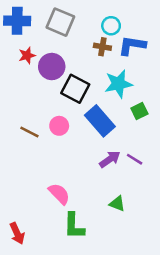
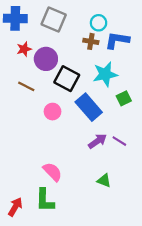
brown line: (29, 132) -> (26, 86), moved
green L-shape: (74, 226) -> (45, 200), moved
red arrow: (17, 233) -> (15, 207), turned -126

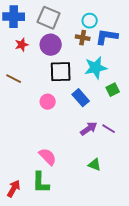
purple circle: (46, 59) -> (51, 45), moved
black square: (67, 79) -> (61, 72), turned -30
brown line: (26, 86) -> (14, 79), moved
blue rectangle: (89, 107) -> (81, 98), size x0.7

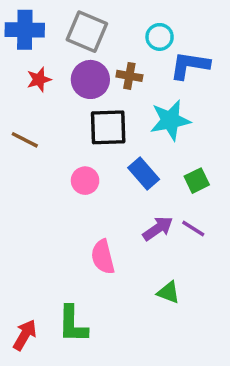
brown cross: (83, 38) -> (129, 76), moved
green square: (113, 90) -> (197, 181), moved
pink semicircle: (48, 157) -> (103, 257), moved, turned -150

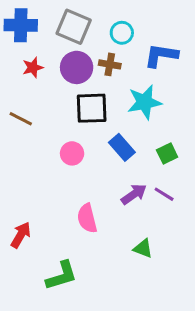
cyan circle: (160, 37) -> (122, 33), moved
green L-shape: (73, 324) -> (61, 276), turned -108
red arrow: (25, 335) -> (21, 235), moved

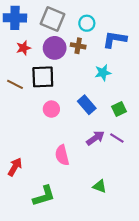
cyan star: (144, 102) -> (103, 73), size x0.7
black square: (92, 108) -> (43, 77), moved
green triangle: (143, 248) -> (100, 186), moved

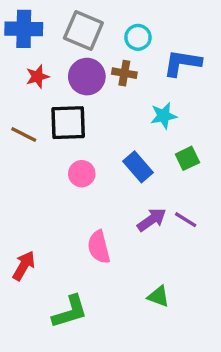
green square: (119, 109) -> (187, 158), moved

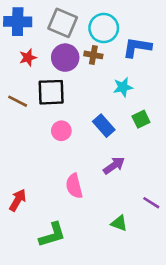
cyan circle: (138, 37) -> (104, 28), size x1.5
purple line: (186, 220) -> (151, 203), moved

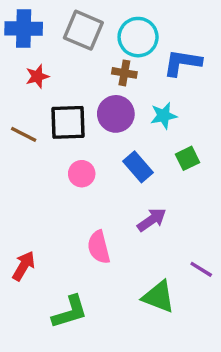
purple circle: (65, 58) -> (116, 114), moved
green triangle: (119, 223) -> (159, 297), size x1.5

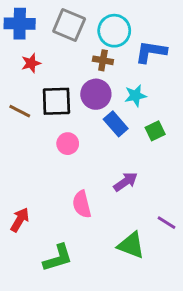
blue rectangle: (138, 167) -> (116, 124), moved

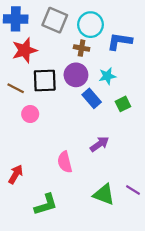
red star: (31, 63) -> (25, 50), size x1.6
pink circle: (68, 144) -> (30, 114), moved
purple line: (166, 223) -> (133, 190), moved

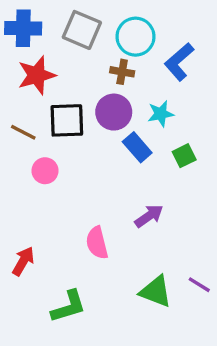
blue L-shape: (120, 41) -> (179, 62), turned -50

